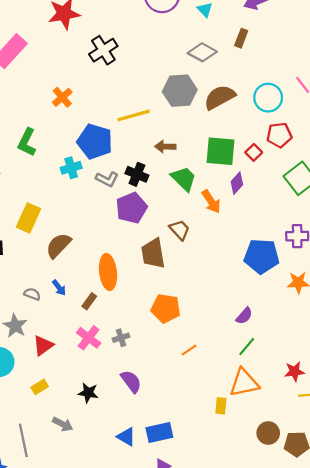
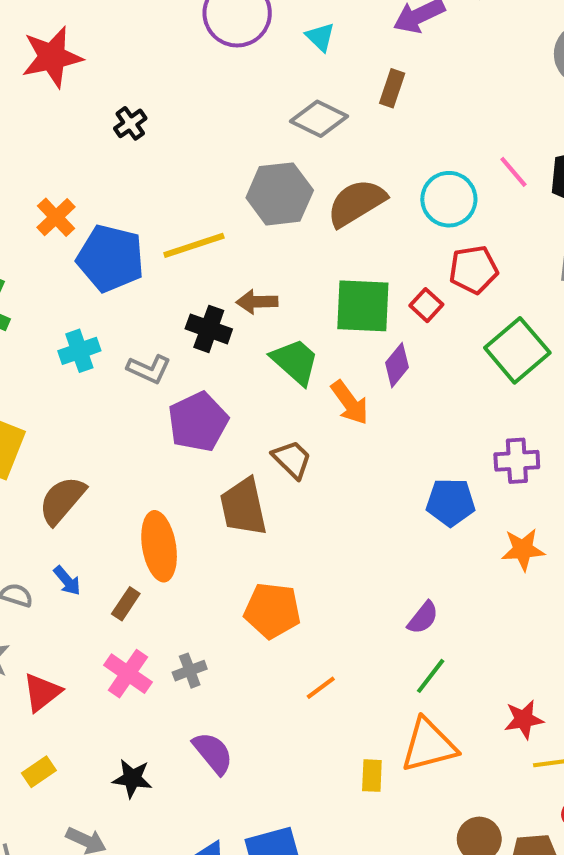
black cross: (103, 50) -> (130, 123), size x0.6
blue pentagon: (95, 141) -> (111, 258), moved
black cross: (137, 174) -> (209, 329), moved
blue pentagon: (262, 256) -> (451, 502), size x0.7
yellow rectangle: (221, 406) -> (372, 776), moved

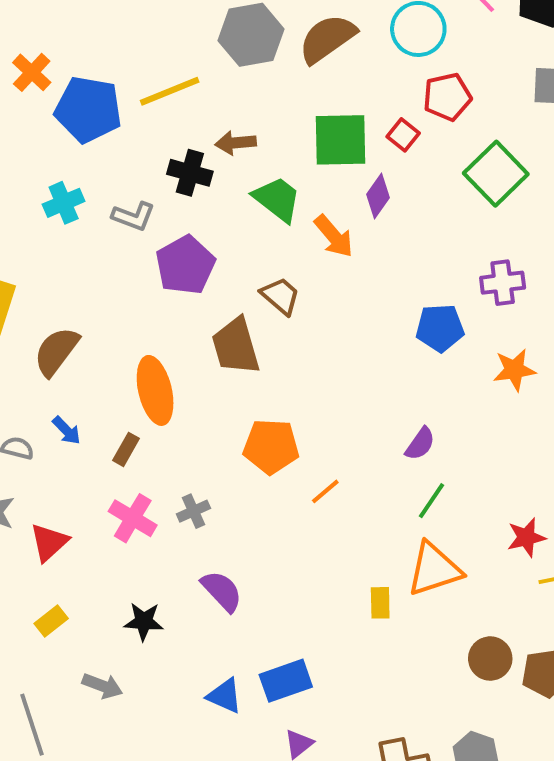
orange line: (321, 688) -> (325, 491), moved

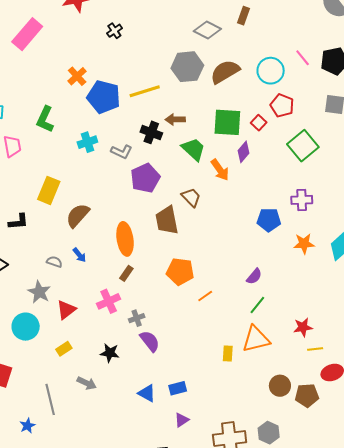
red pentagon: (447, 97) -> (282, 106), turned 30
brown rectangle: (126, 449) -> (126, 273), moved
gray cross: (193, 511) -> (137, 318), moved
pink cross: (133, 518) -> (109, 301), turned 30
blue rectangle: (286, 681) -> (178, 388), size x0.7

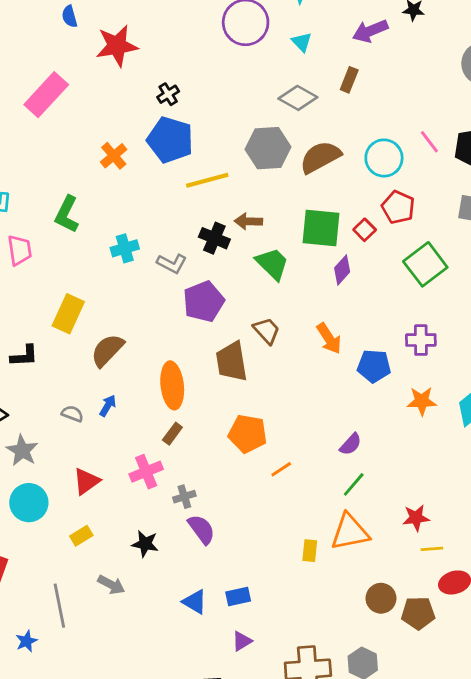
blue pentagon: (104, 97) -> (170, 140), moved
orange arrow: (220, 170) -> (329, 339), moved
blue arrow: (79, 255) -> (108, 406), turned -112
gray star: (39, 292) -> (22, 450), moved

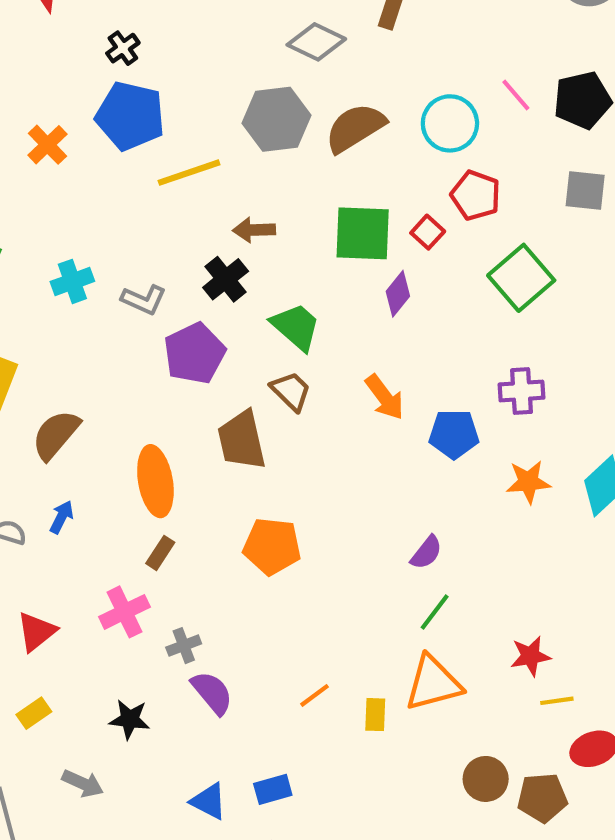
black cross: (214, 238) -> (226, 279), moved, turned 32
green trapezoid: (272, 264) -> (296, 327), moved
orange line: (281, 469) -> (314, 695), moved

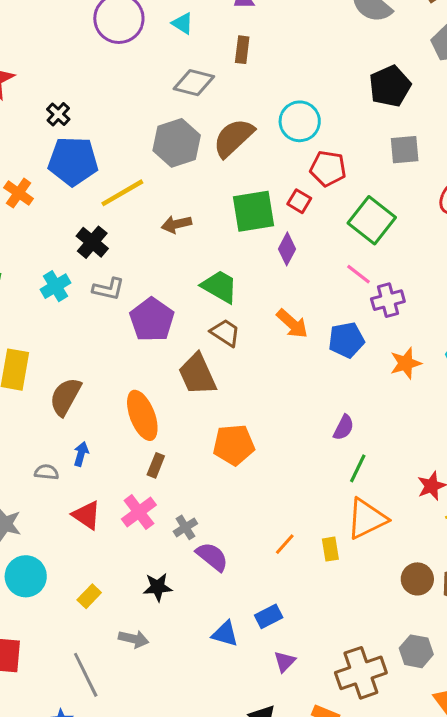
pink line: (516, 95) -> (359, 274), moved
black cross: (226, 279) -> (92, 242), moved
red triangle: (36, 632) -> (86, 515), moved, turned -36

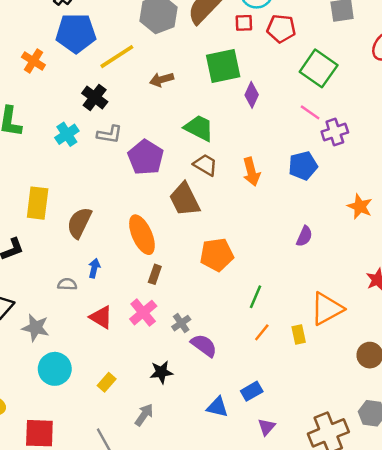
red square: (299, 201) -> (244, 23), moved, turned -30
orange arrow: (292, 324) -> (251, 172), moved, turned 36
orange star: (406, 363) -> (360, 206), moved, turned -30
green line: (358, 468) -> (256, 297), moved
gray arrow: (134, 639) -> (144, 415), turned -65

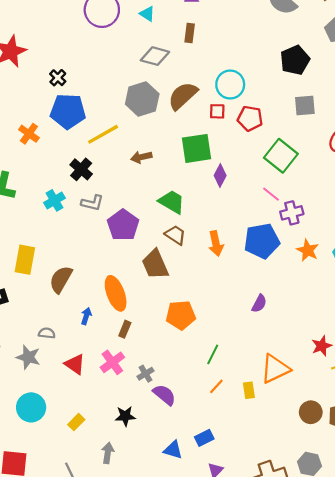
blue pentagon: (303, 166) -> (262, 241), size x1.4
orange star: (360, 206) -> (308, 250), moved
blue arrow: (94, 268) -> (86, 316), moved
gray star: (36, 328) -> (28, 357), moved
gray arrow: (144, 415) -> (108, 453), turned -30

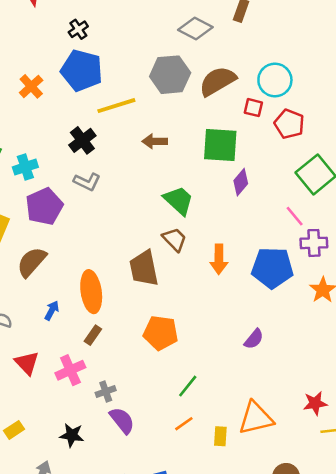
cyan cross: (55, 200) -> (25, 167), moved
purple pentagon: (123, 225) -> (44, 206), moved

